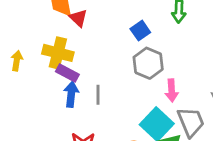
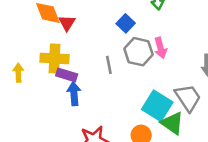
red triangle: (78, 18) -> (67, 23), turned 30
pink arrow: (172, 90) -> (161, 48), moved
gray line: (98, 95) -> (109, 65), moved

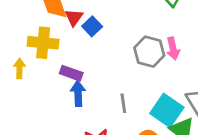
blue square: (126, 23) -> (92, 26), moved
yellow cross: (54, 58) -> (43, 43), moved
gray line: (109, 65) -> (123, 103), moved

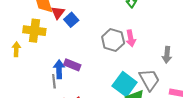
purple rectangle: (71, 73) -> (72, 65), moved
gray line: (123, 103) -> (54, 81), moved

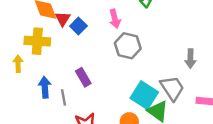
pink arrow: (131, 38) -> (115, 19), moved
purple rectangle: (72, 65) -> (83, 77), turned 42
blue arrow: (59, 69) -> (45, 87), moved

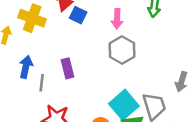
blue square: (78, 26) -> (78, 15), turned -35

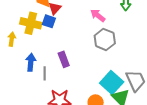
blue square: (78, 15) -> (49, 21), moved
pink arrow: (117, 19) -> (98, 15), turned 133

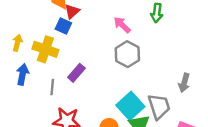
yellow cross: (31, 23) -> (45, 49), moved
purple rectangle: (64, 59) -> (76, 73), turned 56
blue arrow: (31, 62) -> (22, 74), moved

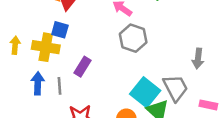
blue square: (63, 26) -> (60, 30), moved
blue arrow: (22, 74) -> (38, 83), moved

